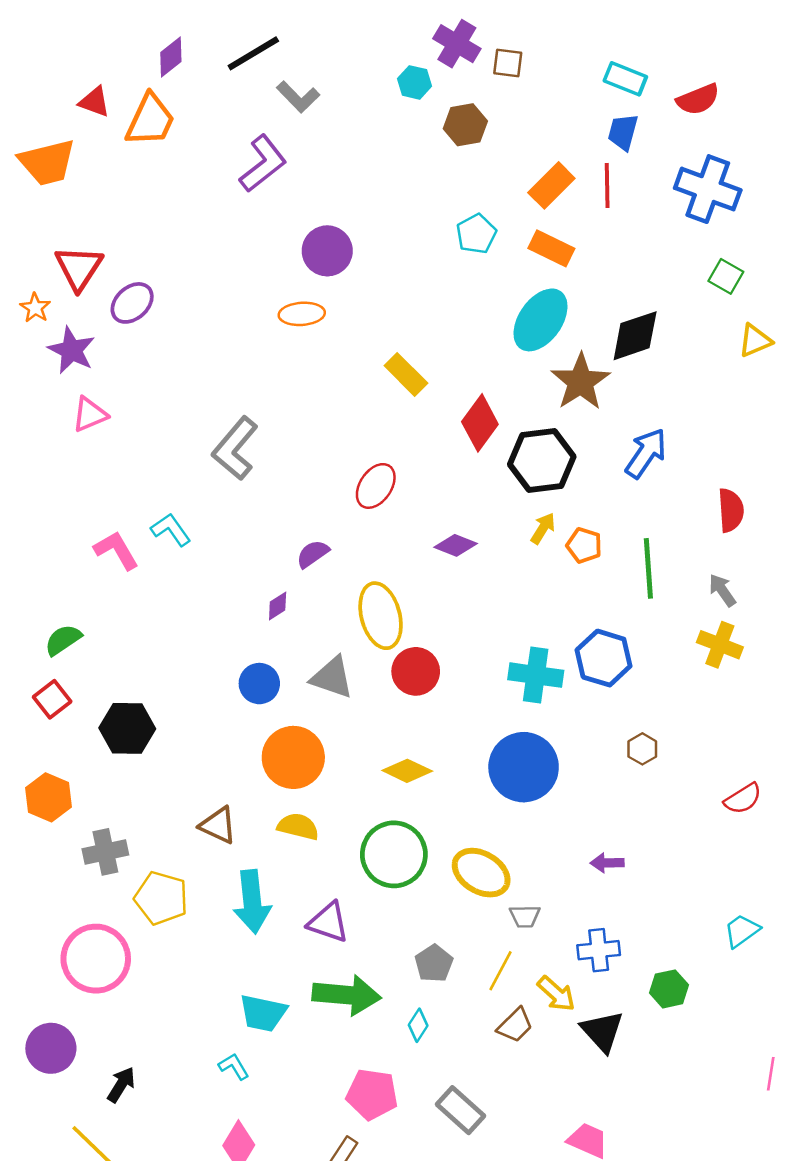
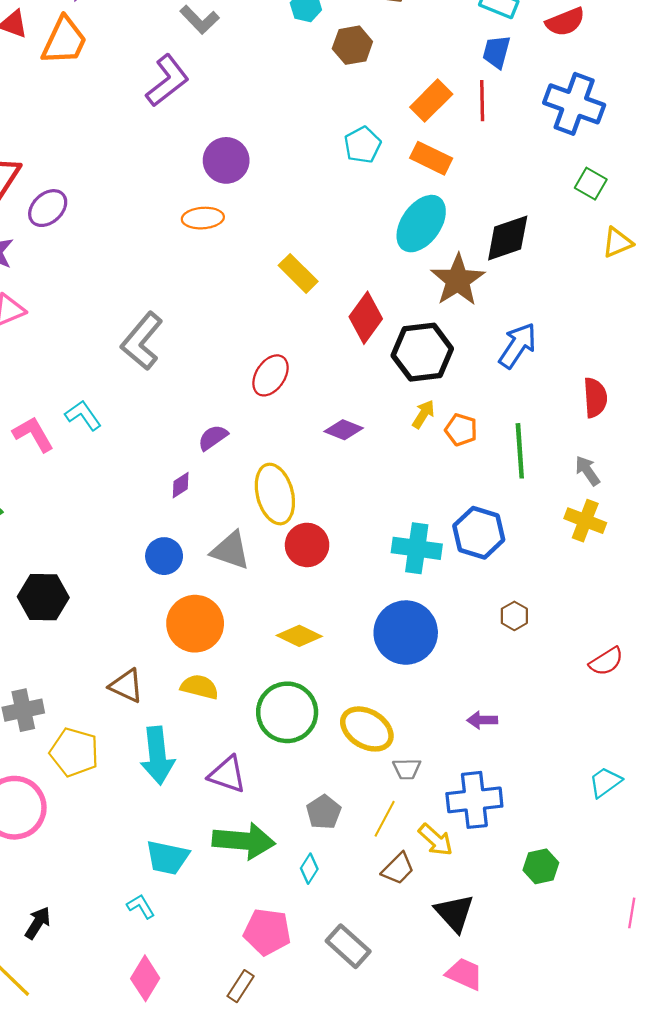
blue cross: (599, 950) -> (474, 800), size x1.4
green hexagon: (669, 989) -> (541, 866), moved
black triangle: (602, 1031) -> (454, 913), moved

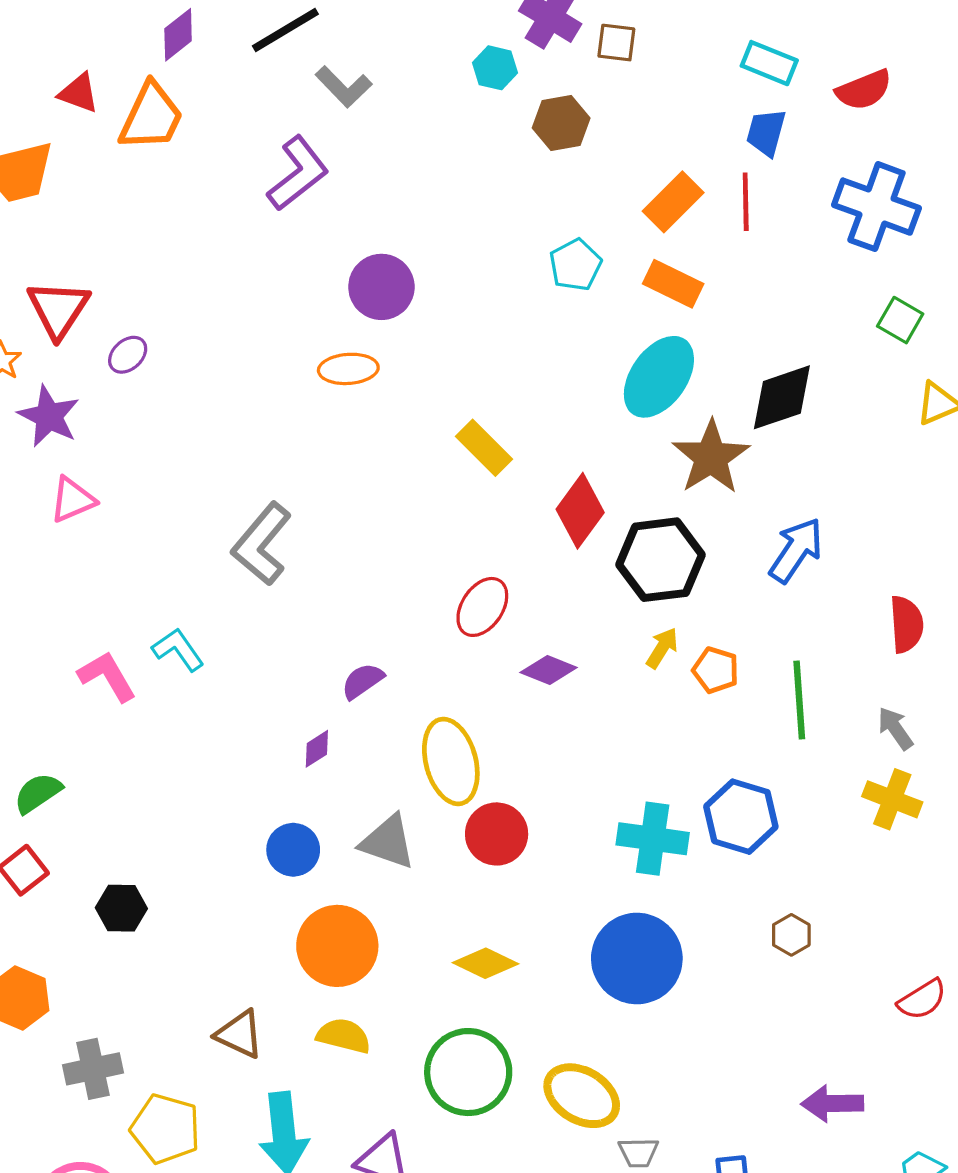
purple ellipse: (48, 208) -> (128, 355), size x0.7
red ellipse: (270, 375) -> (482, 607), moved
black hexagon: (43, 597) -> (121, 908), size x0.7
purple arrow: (482, 720) -> (832, 1104), moved, size x1.4

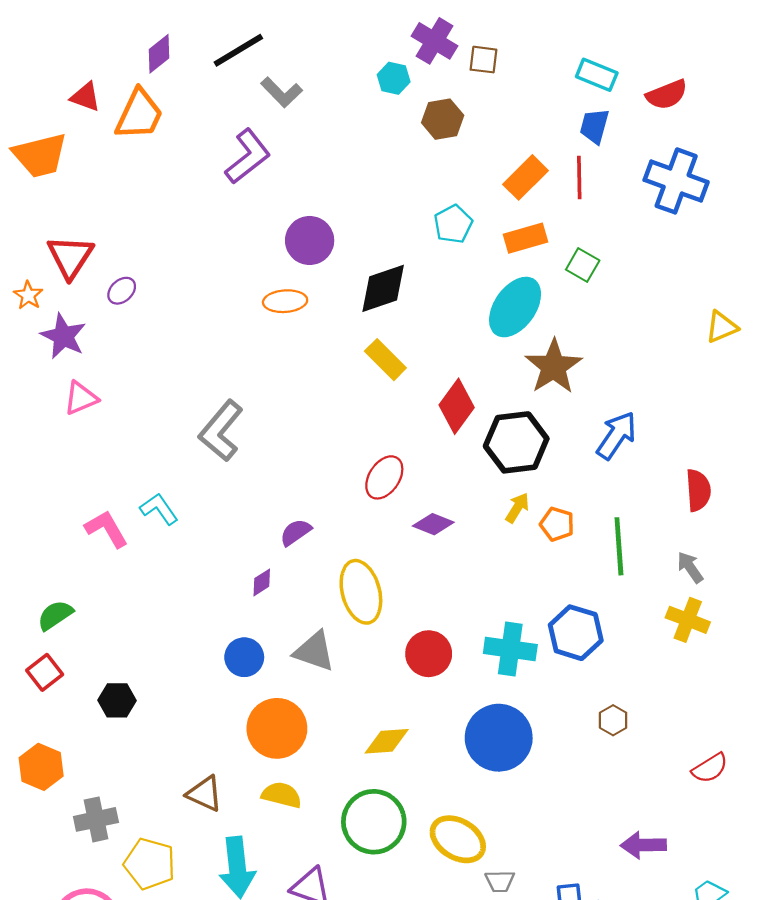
orange rectangle: (673, 284) -> (526, 238), turned -42
green square: (900, 320) -> (583, 265), moved
black diamond: (782, 397) -> (383, 288), moved
red circle: (497, 834) -> (429, 654), moved
yellow diamond: (486, 963) -> (387, 741), turned -30

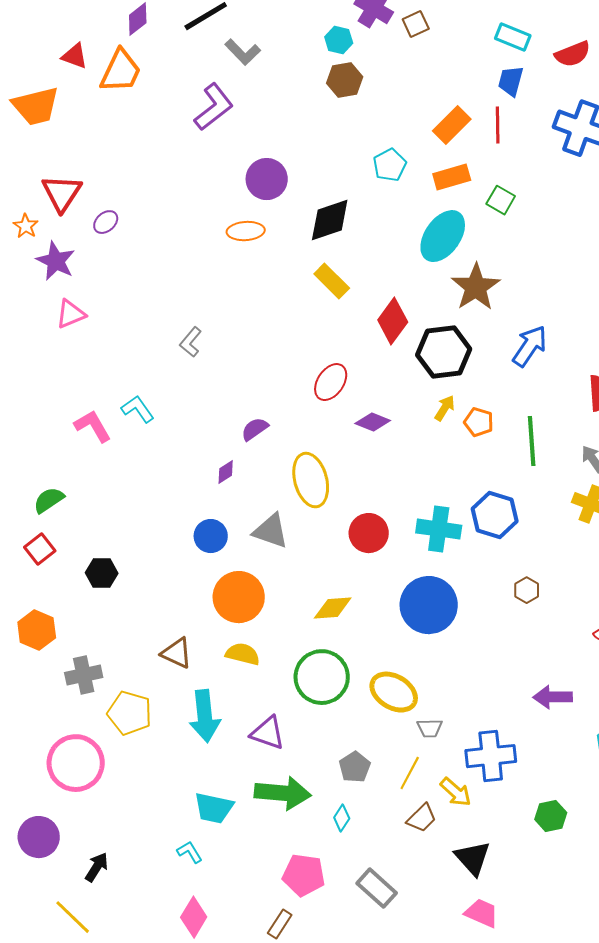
brown square: (483, 60) -> (416, 24), turned -32
brown hexagon: (443, 119) -> (345, 80), moved
gray L-shape: (221, 431) -> (191, 342), size x0.6

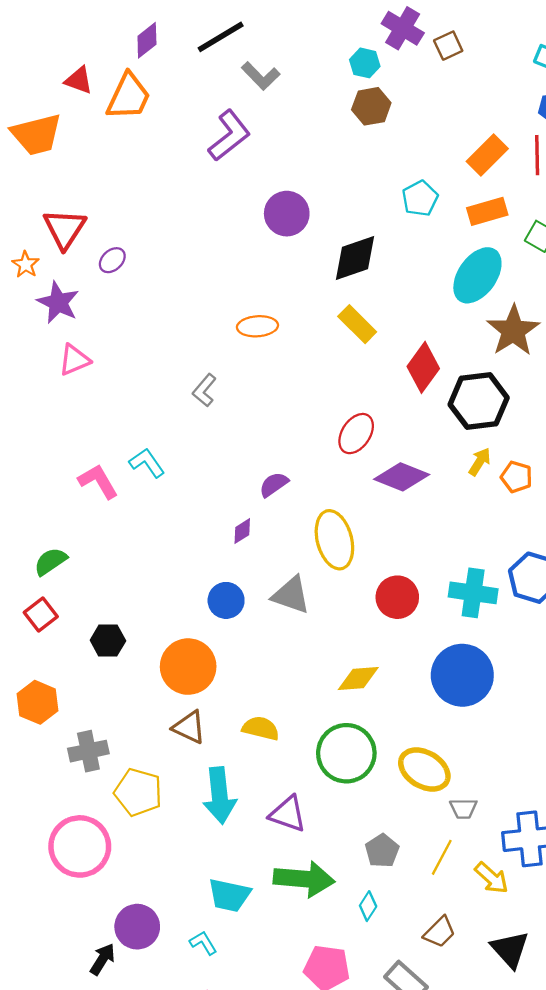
orange ellipse: (246, 231) -> (257, 326), moved
purple diamond: (373, 422) -> (402, 477), size x1.4
orange circle: (239, 597) -> (188, 667), moved
brown trapezoid: (422, 818) -> (440, 932), moved
purple circle: (39, 837) -> (137, 927), moved

